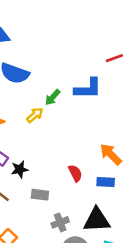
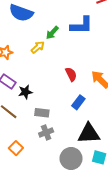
red semicircle: (75, 173) -> (71, 74), moved
blue rectangle: (106, 182) -> (78, 102), moved, turned -56
gray cross: (60, 222) -> (46, 132), moved

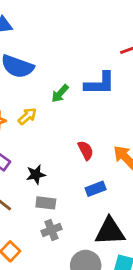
yellow arrow: (38, 47) -> (27, 116), moved
black star: (25, 92) -> (36, 175), moved
blue rectangle: (78, 102) -> (96, 189), turned 32

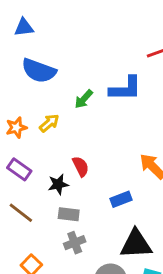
red semicircle: (86, 150) -> (81, 166), moved

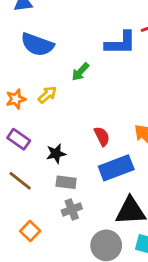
blue L-shape: (125, 89) -> (121, 43), moved
red semicircle: (81, 166) -> (102, 136), moved
blue rectangle: (121, 199) -> (116, 168), size x1.6

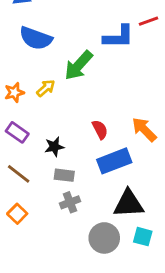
green arrow: (80, 72) -> (79, 65), size x1.6
orange square: (30, 231) -> (17, 214), moved

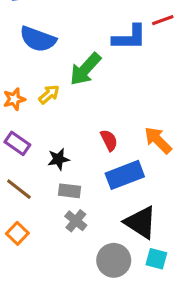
gray cross: (70, 202) -> (76, 221), turned -30
black triangle: (129, 204) -> (141, 222), turned 36

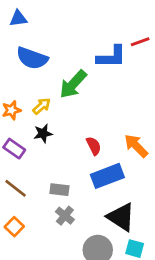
black star: (58, 159) -> (43, 133), moved

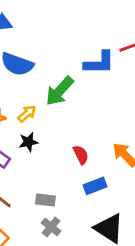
blue rectangle: (107, 176) -> (95, 186), size x0.7

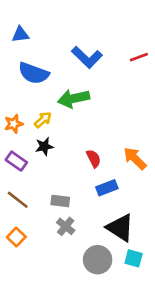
blue L-shape: (99, 63) -> (87, 57), moved, turned 44
green arrow: (60, 91) -> (74, 98), turned 36

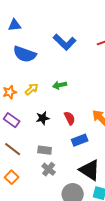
green arrow: (74, 98) -> (60, 85), moved, size x0.6
black star: (44, 146) -> (43, 118), moved

